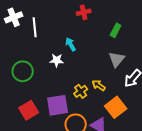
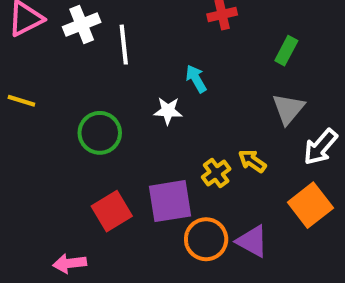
orange square: (116, 107) -> (310, 205), moved

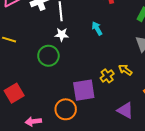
white star: (168, 111) -> (62, 35), moved
red square: (112, 211) -> (14, 93), moved
orange circle: (206, 239) -> (66, 109), moved

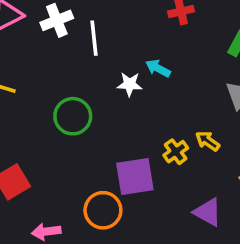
cyan arrow: (97, 28) -> (158, 68), turned -32
white star: (62, 35) -> (130, 84), moved

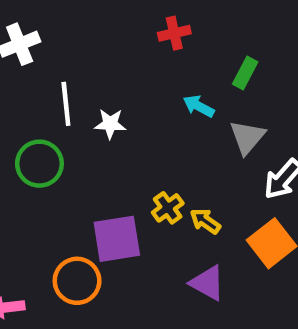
white line: (94, 38) -> (66, 104), moved
cyan arrow: (158, 68) -> (199, 106), moved
yellow arrow: (208, 141) -> (205, 221), moved

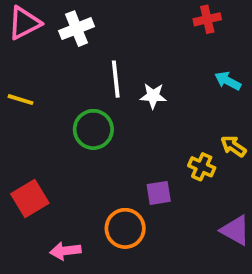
yellow cross: (168, 208) -> (202, 167), turned -30
yellow arrow: (205, 221) -> (233, 146), moved
purple square: (117, 239) -> (159, 193), size x0.6

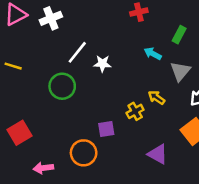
white line: (116, 79) -> (77, 52), turned 45
yellow cross: (202, 167) -> (135, 111), turned 36

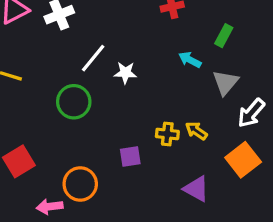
yellow arrow: (156, 98) -> (196, 131), moved
yellow cross: (135, 111) -> (167, 134), turned 36
orange circle: (84, 153) -> (80, 184), moved

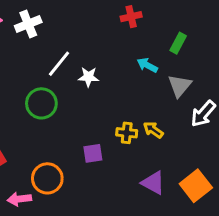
orange square: (243, 160) -> (196, 186), moved

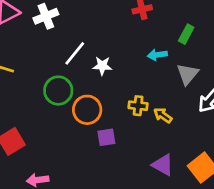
cyan arrow: (147, 65) -> (157, 55), turned -36
yellow cross: (127, 133) -> (138, 106), moved
orange circle: (47, 178) -> (87, 110), moved

